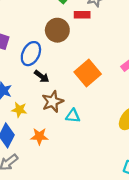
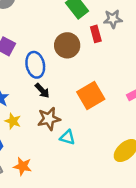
red rectangle: (82, 15) -> (96, 34), turned 64
blue ellipse: (31, 54) -> (35, 65), turned -50
orange star: (39, 136) -> (23, 166), moved

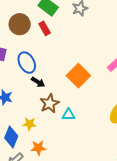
red rectangle: (96, 34) -> (45, 28), moved
brown circle: (67, 45) -> (20, 24), moved
yellow star: (13, 121) -> (29, 124), moved

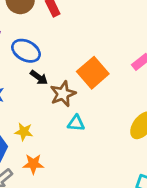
blue ellipse: (27, 63) -> (26, 51), turned -40
brown star: (50, 103) -> (63, 94), moved

